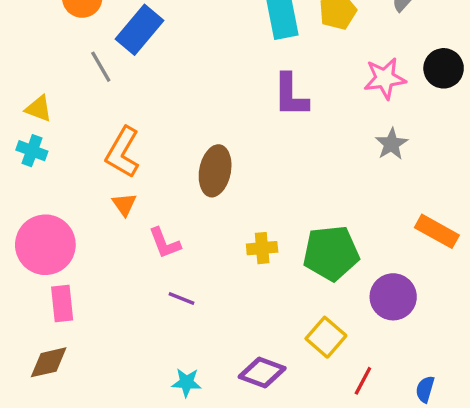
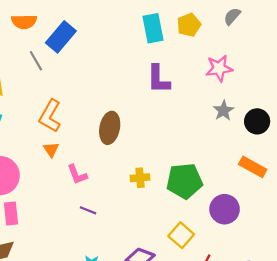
black circle: (444, 68) -> (257, 121), moved

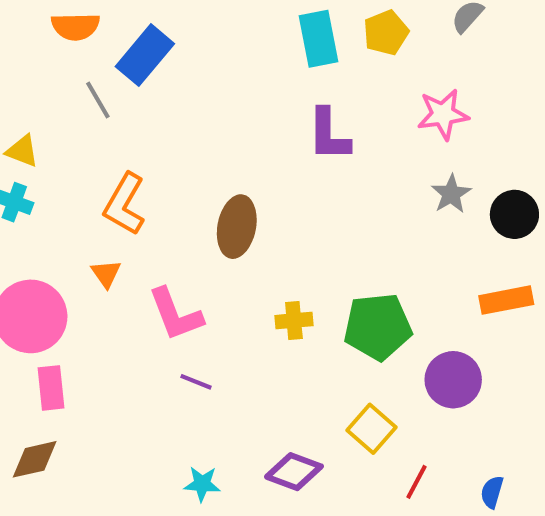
orange triangle: (51, 150) -> (106, 274), moved
orange rectangle: (253, 167) -> (506, 300), turned -40
pink L-shape: (77, 174) -> (176, 314), size x1.4

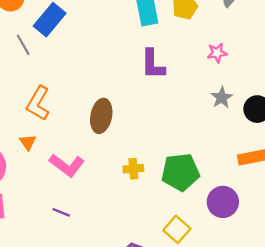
pink star: (443, 114) -> (217, 53), size x0.7
pink L-shape: (176, 314) -> (67, 165), turned -32
purple line: (196, 382) -> (61, 212), moved

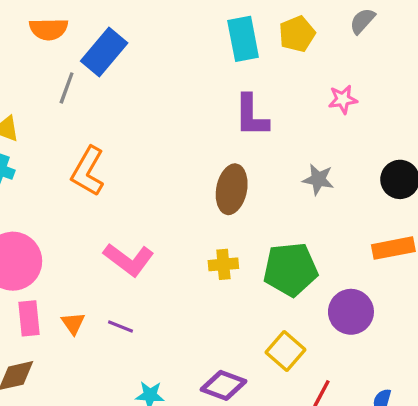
gray line: (23, 45) -> (67, 88), turned 50
gray star: (222, 98) -> (318, 179), moved, turned -30
brown ellipse: (101, 116) -> (232, 189), moved
orange triangle: (28, 142) -> (73, 323), moved

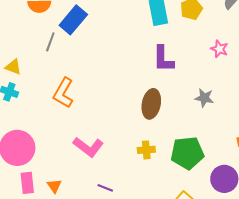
pink star: (343, 99) -> (219, 49), turned 30
purple line: (121, 327) -> (105, 188), moved

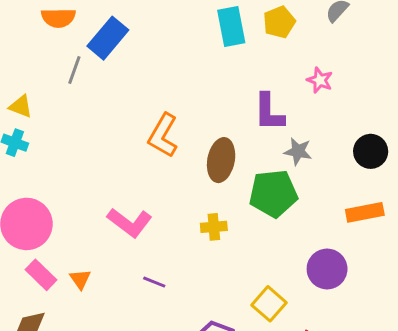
purple L-shape: (163, 59) -> (269, 112), moved
orange L-shape: (63, 93) -> (163, 135), moved
green pentagon: (187, 153) -> (273, 193), moved
pink rectangle: (27, 183) -> (41, 275), turned -40

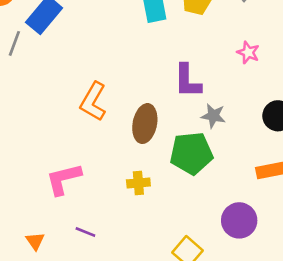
pink star: (320, 80) -> (248, 52), moved
pink L-shape: (130, 223) -> (63, 179), turned 129
orange triangle: (80, 279) -> (35, 241), moved

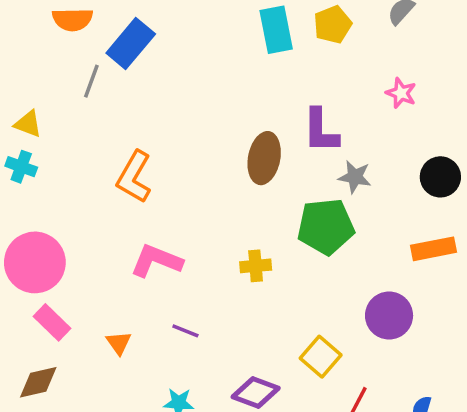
orange L-shape: (93, 102) -> (134, 177), moved
brown ellipse: (145, 124) -> (264, 158), moved
pink L-shape: (63, 179) -> (156, 261), turned 36

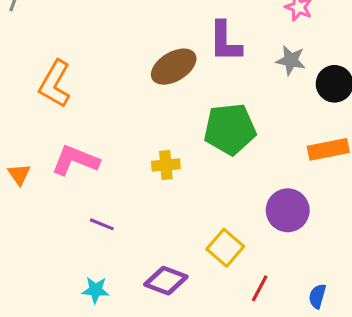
brown ellipse: (264, 158) -> (174, 67), turned 48
gray star: (355, 177) -> (291, 60), moved
orange triangle: (119, 343) -> (19, 174), moved

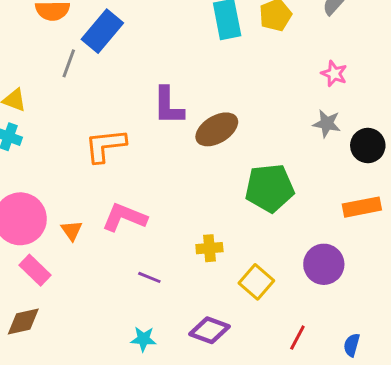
purple L-shape: (225, 42) -> (168, 106), moved
orange L-shape: (55, 84) -> (105, 146), turned 54
yellow cross: (166, 165) -> (209, 248), moved
yellow square: (225, 248) -> (256, 282), moved

